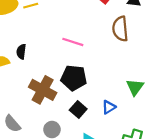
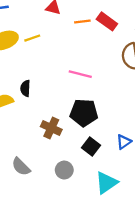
brown cross: (43, 90) -> (51, 128), size x0.7

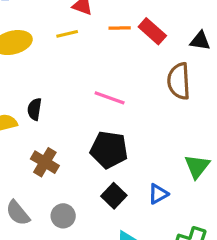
yellow line: (32, 38) -> (67, 34), moved
brown cross: (51, 128) -> (45, 162), moved
gray circle: (64, 170) -> (63, 216), moved

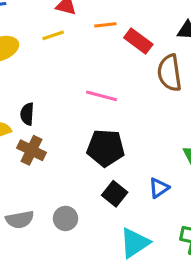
red rectangle: (152, 31) -> (138, 41), moved
brown cross: (45, 162) -> (32, 150), moved
gray semicircle: (18, 213) -> (20, 220), turned -56

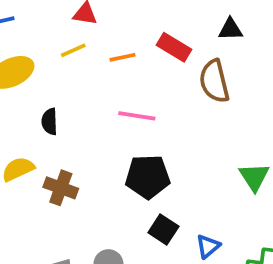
orange line: (105, 25) -> (123, 57), moved
black semicircle: (27, 114) -> (49, 122), moved
blue triangle: (159, 188) -> (208, 246), moved

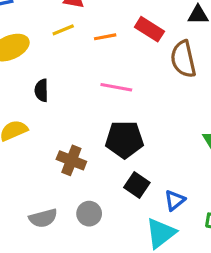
brown cross: (61, 188) -> (71, 160), moved

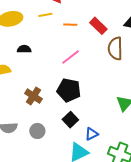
pink line: (116, 87) -> (71, 57), turned -60
black semicircle: (41, 90) -> (24, 49), turned 80

